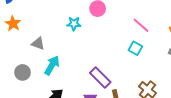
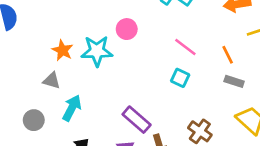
orange star: (13, 24) -> (62, 50), moved
cyan star: (74, 24) -> (97, 51), size x1.6

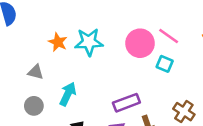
pink circle: (127, 29) -> (140, 43), moved, size x1.5
gray triangle: (52, 81) -> (36, 72), moved
purple rectangle: (137, 120) -> (126, 103), turned -60

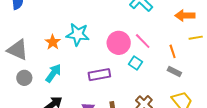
orange star: (58, 42) -> (53, 42), moved
gray triangle: (36, 72) -> (18, 50), moved, size x1.6
purple rectangle: (126, 103) -> (99, 75), moved

